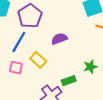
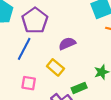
yellow rectangle: (38, 60) -> (55, 67), moved
pink square: (16, 68) -> (29, 83), moved

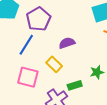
pink square: (29, 83) -> (28, 77), size x1.5

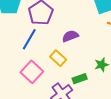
pink square: (28, 77) -> (32, 72), turned 30

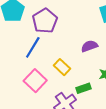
purple semicircle: (70, 36) -> (89, 46), moved

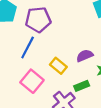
purple pentagon: (45, 21) -> (38, 20), turned 30
purple semicircle: (89, 46) -> (85, 56), moved

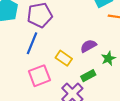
pink square: (32, 81) -> (39, 76), turned 35

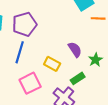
purple semicircle: (88, 46) -> (75, 50), turned 91

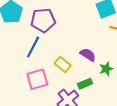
purple semicircle: (75, 50) -> (88, 55), turned -35

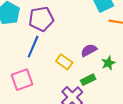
purple semicircle: (88, 55) -> (89, 50), turned -56
pink square: (37, 79) -> (22, 80), moved

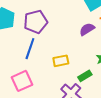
purple semicircle: (89, 50) -> (87, 29), moved
yellow rectangle: (64, 62) -> (61, 61), turned -42

